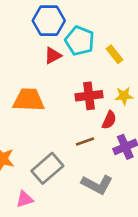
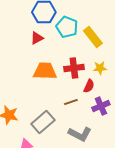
yellow rectangle: (115, 54) -> (93, 37), size x1.5
red triangle: (53, 56) -> (37, 38), moved
orange trapezoid: (29, 100) -> (45, 71), moved

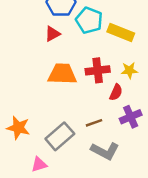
yellow rectangle: (93, 37) -> (121, 33), turned -30
brown line: (71, 102) -> (94, 123), moved

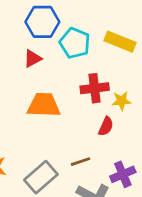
yellow rectangle: (121, 33) -> (120, 42), moved
red cross: (98, 70) -> (95, 88), moved
purple cross: (131, 117) -> (123, 174), moved

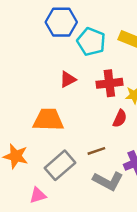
red triangle: (32, 59) -> (68, 79), moved
orange trapezoid: (44, 105) -> (48, 120), moved

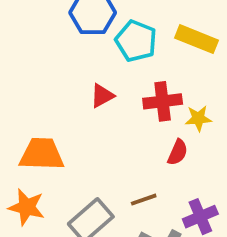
orange trapezoid: (48, 120) -> (42, 154), moved

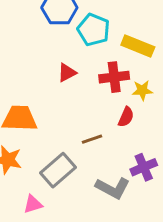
yellow rectangle: (197, 39) -> (138, 46), moved
brown line: (144, 200) -> (92, 139), moved

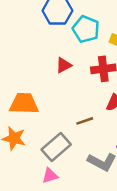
pink triangle: (33, 204) -> (50, 176), moved

